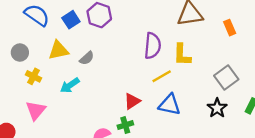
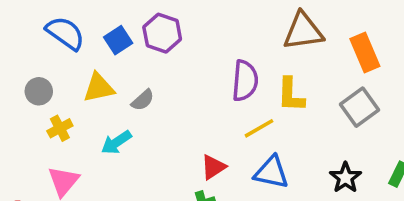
orange rectangle: (230, 28) -> (365, 53), size x1.5
yellow cross: (34, 76) -> (60, 128), turned 35
gray square: (226, 77) -> (360, 107), moved

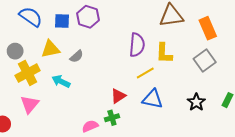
blue square: (118, 40) -> (62, 21), turned 35
yellow cross: (60, 128) -> (28, 73), size x1.6
cyan arrow: (116, 142) -> (61, 81), turned 60

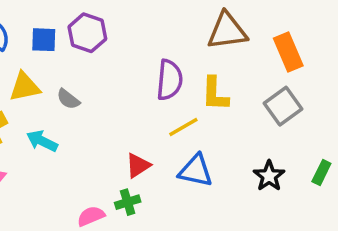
gray semicircle: (77, 56) -> (68, 99), turned 80

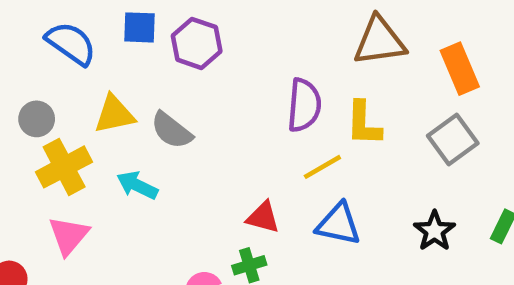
blue square: (44, 40) -> (140, 27), moved
gray semicircle: (68, 99) -> (172, 130), size x1.4
red triangle: (138, 165) -> (263, 217), turned 48

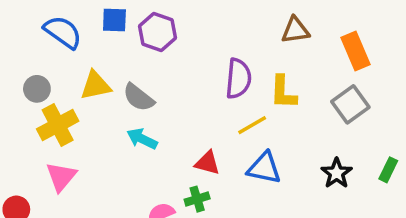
brown triangle: (380, 41) -> (295, 30), size x0.7
cyan arrow: (137, 185) -> (142, 139), moved

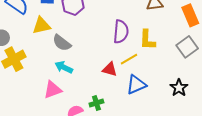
yellow triangle: (95, 85) -> (41, 26), moved
red triangle: (207, 163) -> (110, 69), moved
blue triangle: (264, 168) -> (136, 85), turned -35
pink triangle: (61, 177) -> (53, 90), moved, turned 30

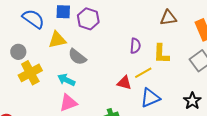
purple semicircle: (121, 32) -> (135, 46), size x0.7
cyan arrow: (64, 67) -> (66, 80), moved

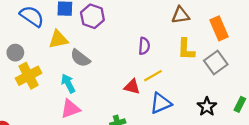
yellow L-shape: (161, 54) -> (186, 49), moved
cyan arrow: (66, 80) -> (68, 83), turned 36

